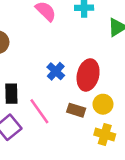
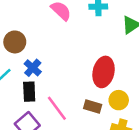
blue cross: (56, 71) -> (33, 68), moved

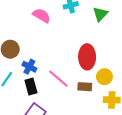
pink line: (57, 108) -> (58, 79), moved

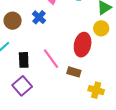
blue cross: (29, 67) -> (39, 17), moved
yellow circle: (104, 77) -> (101, 28), moved

